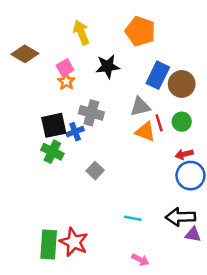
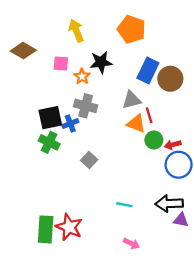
pink square: (65, 68) -> (61, 63), turned 35
orange star: (66, 81) -> (82, 76), moved
green circle: (182, 122) -> (154, 140), moved

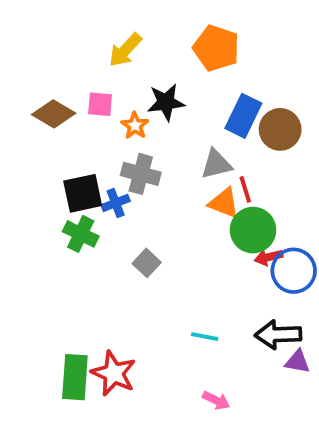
yellow arrow: (76, 31) -> (125, 50), turned -115
brown diamond: (23, 51) -> (54, 114), moved
green circle: (154, 140) -> (253, 230), size x1.5
red arrow: (173, 145) -> (269, 257), moved

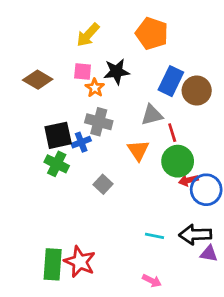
pink square: (100, 104) -> (83, 72), moved
orange triangle: (224, 203) -> (138, 150), moved, turned 35
cyan line: (205, 337) -> (155, 236), moved

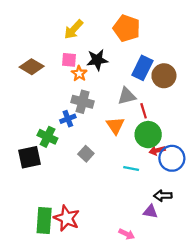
black square: (58, 135) -> (29, 157), moved
black arrow: (195, 235) -> (163, 196), size x0.7
cyan line: (155, 236) -> (131, 168), moved
purple triangle: (209, 254) -> (150, 211), moved

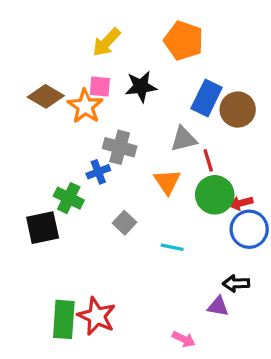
orange star: (79, 73) -> (85, 106), moved, size x1.5
red arrow: (157, 150) -> (241, 203), moved
cyan line: (131, 168) -> (172, 247), moved

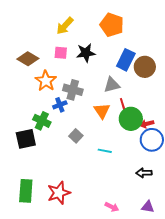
orange star: (85, 106) -> (46, 81), moved
red line: (208, 160) -> (123, 105), moved
purple triangle: (218, 306) -> (148, 207), moved
red star: (97, 316) -> (59, 193), turned 30
green rectangle: (64, 319) -> (26, 191), moved

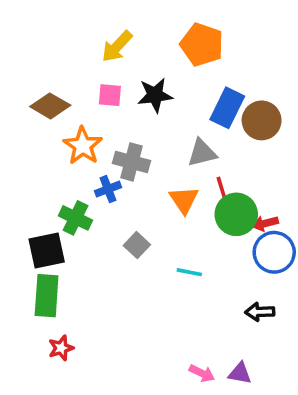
green rectangle: (26, 191) -> (47, 296), moved
red star: (59, 193) -> (61, 348), moved, size x0.6
purple triangle: (148, 207) -> (240, 373), moved

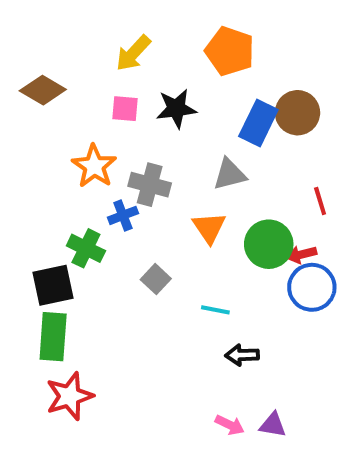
brown diamond: (50, 106) -> (43, 90), moved
brown circle: (262, 120) -> (297, 113), moved
red line: (222, 189) -> (320, 201), moved
black arrow: (260, 312) -> (242, 355), moved
red star: (61, 348) -> (70, 396), size x1.6

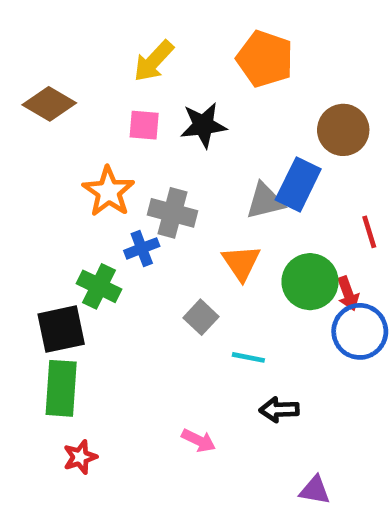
blue rectangle: (258, 123) -> (298, 184), moved
red arrow: (302, 254) -> (348, 293), turned -96
gray square: (156, 279) -> (201, 317), moved
red star: (70, 396) -> (80, 457), size x0.6
pink arrow: (230, 425) -> (199, 440), moved

